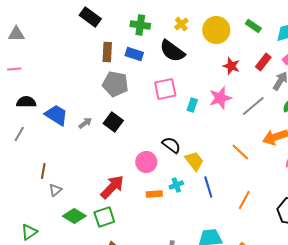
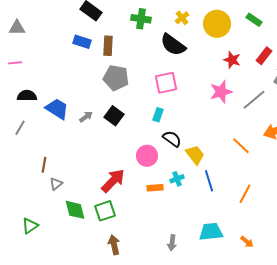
blue rectangle: (134, 54) -> (82, 42), moved
cyan rectangle: (192, 105) -> (158, 115), moved
green diamond: (74, 216) -> (75, 210), turned 45

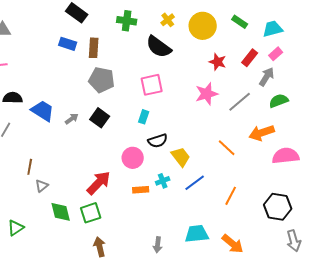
black semicircle: (172, 139) -> (158, 141), turned 126
blue line: (209, 181) -> (195, 183), turned 70
orange arrow: (247, 242) -> (233, 244), size x1.6

